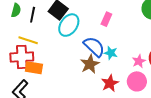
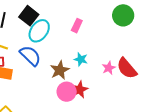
blue semicircle: (94, 47) -> (30, 56), moved
pink circle: (137, 81) -> (67, 92), moved

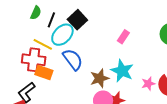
cyan ellipse: (39, 31) -> (62, 35), moved
cyan star: (81, 59) -> (122, 71), size x1.6

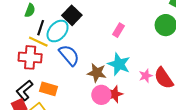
black line: (51, 20) -> (41, 28), moved
orange rectangle: (44, 72) -> (48, 89), moved
brown star: (100, 78) -> (97, 73), turned 30

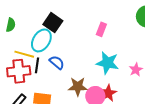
black line: (41, 28) -> (37, 65), moved
blue semicircle: (69, 55) -> (57, 62), size x0.7
brown star: (97, 73) -> (78, 87), moved

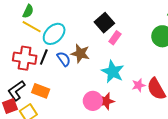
black square: (53, 23) -> (104, 23), moved
yellow line: (24, 54) -> (32, 27), moved
brown star: (78, 87) -> (80, 53), moved

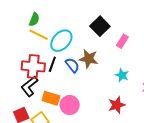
black square: (104, 23) -> (100, 26), moved
cyan star: (113, 72) -> (122, 75), size x0.6
black L-shape: (16, 91) -> (29, 86), moved
pink circle: (93, 101) -> (70, 105), moved

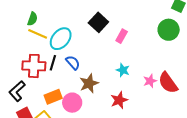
brown star: (89, 59) -> (89, 83), moved, turned -30
black L-shape: (29, 86) -> (17, 91), moved
orange rectangle: (51, 98) -> (53, 97), turned -36

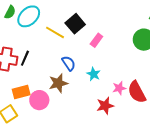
yellow line: (38, 34) -> (55, 32), moved
cyan ellipse: (61, 39) -> (29, 16), moved
blue semicircle: (73, 63) -> (69, 63), moved
red star: (119, 100) -> (105, 106), moved

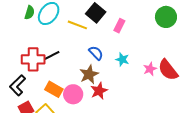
black line: (25, 58) -> (52, 55), turned 49
orange rectangle: (21, 92) -> (54, 89), turned 54
red star: (105, 106) -> (99, 91), moved

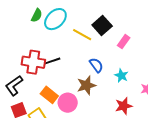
red star: (99, 91) -> (124, 106), moved

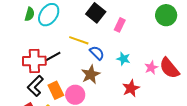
yellow line: (82, 35) -> (79, 40), moved
black L-shape: (14, 85) -> (35, 86), moved
orange rectangle: (49, 95) -> (56, 90), turned 36

